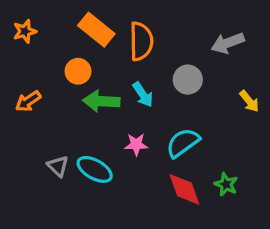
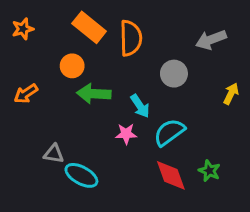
cyan arrow: (143, 95) -> (140, 106), moved
yellow arrow: (249, 101) -> (231, 94), turned -115
gray triangle: (58, 166) -> (54, 154), turned -35
cyan ellipse: (95, 169) -> (81, 175), moved

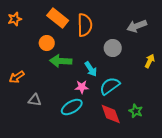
orange arrow: (26, 94) -> (17, 77), moved
cyan ellipse: (81, 175) -> (72, 107), moved, turned -60

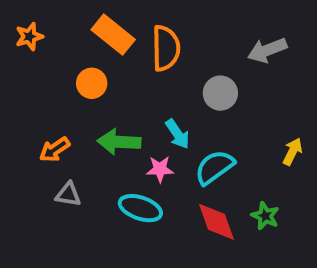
green arrow: (61, 61) -> (119, 142), moved
yellow arrow: (150, 61) -> (293, 152), moved
orange arrow: (17, 77) -> (55, 150), moved
cyan ellipse: (72, 107) -> (140, 208), turned 50

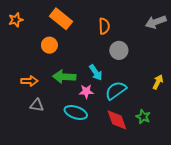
orange semicircle: (166, 48) -> (104, 26), moved, size x0.7
gray arrow: (267, 50) -> (156, 22), moved
orange arrow: (55, 150) -> (29, 81), turned -147

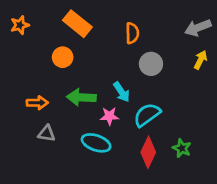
yellow arrow: (158, 82) -> (201, 60), moved
red diamond: (117, 120) -> (148, 152), turned 45

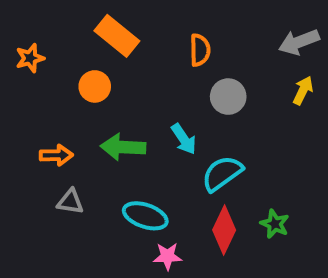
orange star: (20, 25) -> (30, 58), moved
pink star: (109, 116) -> (167, 256), moved

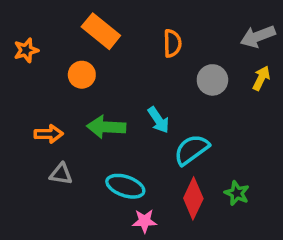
gray circle: (228, 97) -> (212, 80), moved

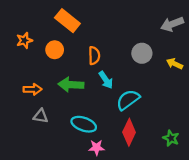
orange semicircle: (172, 43) -> (94, 56), moved
orange star: (26, 50) -> (24, 40), moved
yellow arrow: (261, 78) -> (174, 64), moved, turned -91
green star: (237, 193) -> (171, 138), moved

